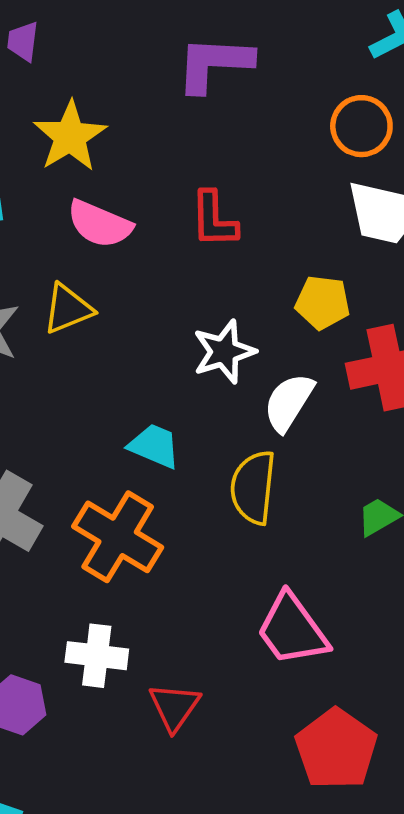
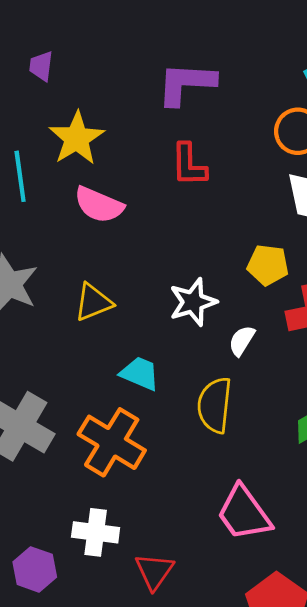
red L-shape: (214, 219) -> (189, 165), moved
yellow triangle: (68, 309) -> (93, 302), moved
white semicircle: (289, 402) -> (242, 341), size x0.7

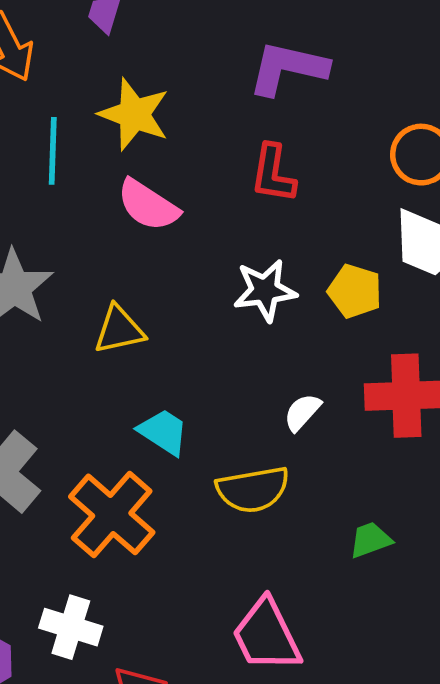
yellow star: (77, 138) -> (134, 114), turned -30
yellow pentagon: (268, 265) -> (355, 291), moved
white star: (193, 302) -> (265, 290), moved
yellow semicircle: (215, 405) -> (253, 489), turned -116

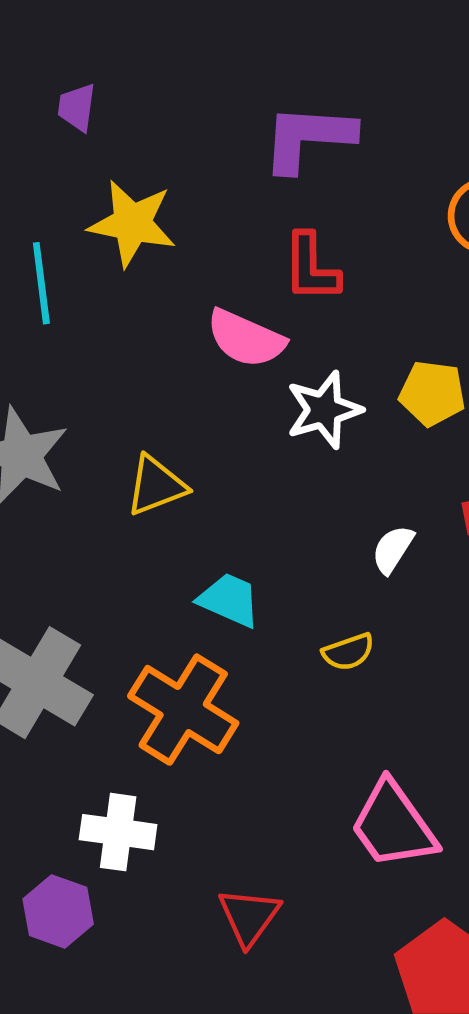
pink semicircle: (148, 205) -> (246, 339), moved
yellow semicircle: (253, 489) -> (348, 652), size x0.6
white cross: (71, 627) -> (118, 832), moved

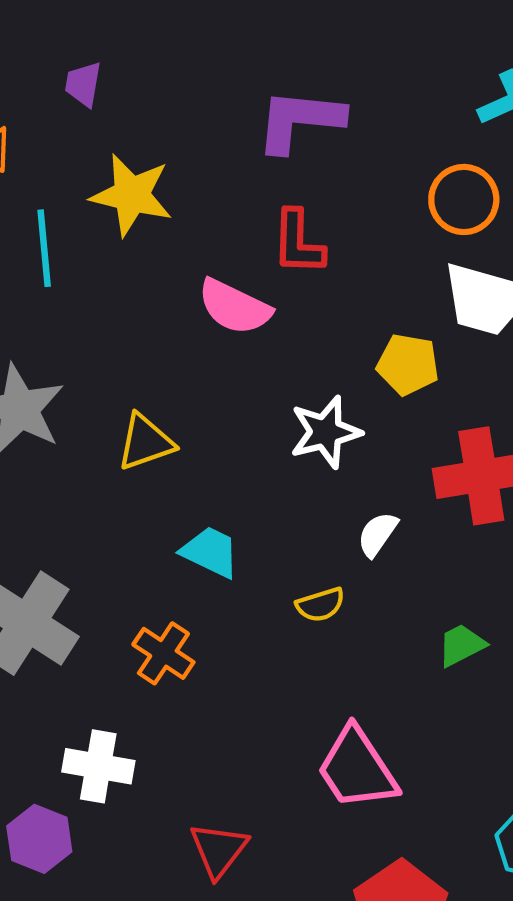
white star: (324, 410) -> (325, 432), moved
white semicircle: (393, 549) -> (377, 534), moved
orange cross: (183, 710) -> (163, 653), size x0.6

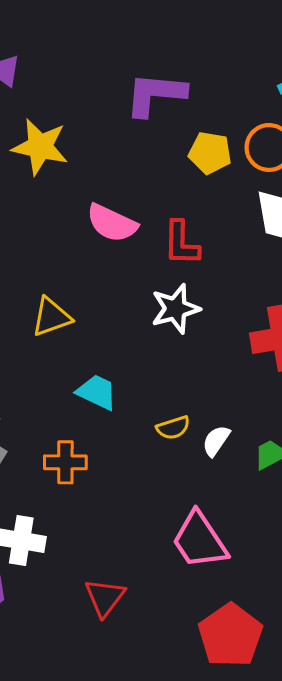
red L-shape: (298, 242) -> (181, 243), moved
yellow pentagon: (408, 364) -> (210, 153), moved
white semicircle: (377, 534) -> (216, 441), moved
orange cross: (163, 653) -> (65, 462), turned -33

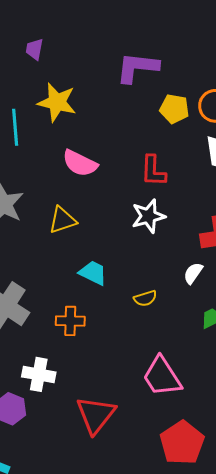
pink semicircle: (112, 223) -> (80, 163), moved
white semicircle: (216, 441) -> (193, 273), moved
red triangle: (105, 597) -> (96, 415), size x1.4

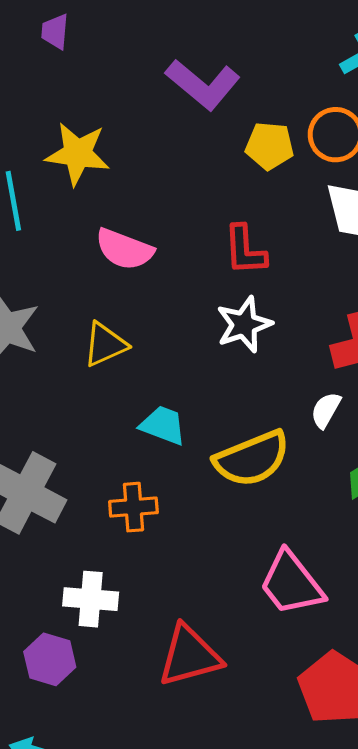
purple trapezoid: (34, 49) -> (55, 31), moved
purple L-shape: (137, 67) -> (203, 84), turned -141
yellow semicircle: (145, 298) -> (252, 459), size x2.0
red triangle: (96, 415) -> (190, 656), turned 42

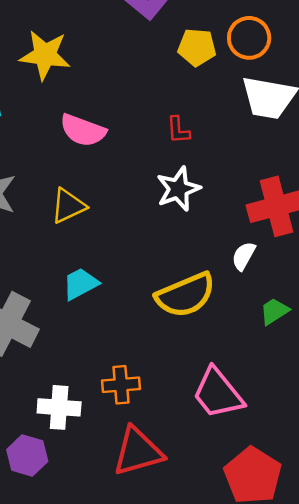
red L-shape: (245, 250) -> (178, 130), size x0.7
cyan trapezoid: (163, 425) -> (80, 284), moved, turned -48
orange cross: (133, 507) -> (121, 385), moved

